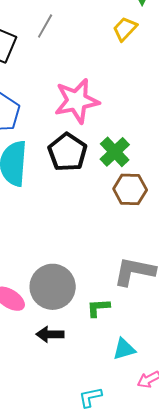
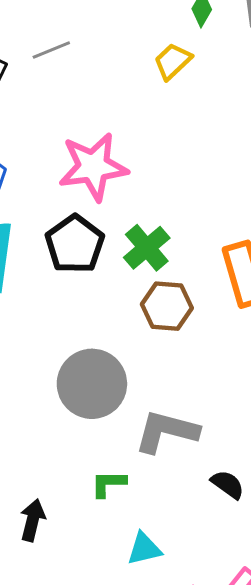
gray line: (45, 26) -> (51, 50), turned 35
gray circle: (53, 287) -> (92, 384), moved
black arrow: (50, 334) -> (33, 520), turned 100

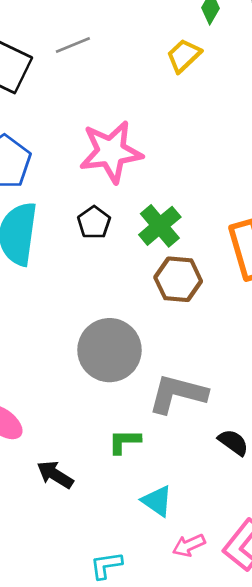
black pentagon: (75, 244) -> (94, 223), size x0.6
black arrow: (33, 520) -> (55, 475), turned -72
cyan triangle: (144, 549) -> (157, 501), turned 48

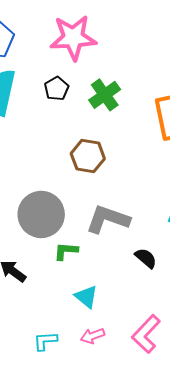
brown hexagon: (178, 279) -> (88, 156), moved
gray circle: (109, 350) -> (41, 214), moved
pink arrow: (189, 545) -> (93, 336), moved

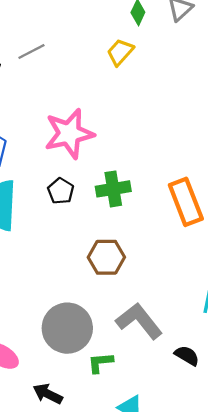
green cross: (105, 95) -> (113, 189), turned 36
gray L-shape: (108, 219) -> (139, 321), turned 42

